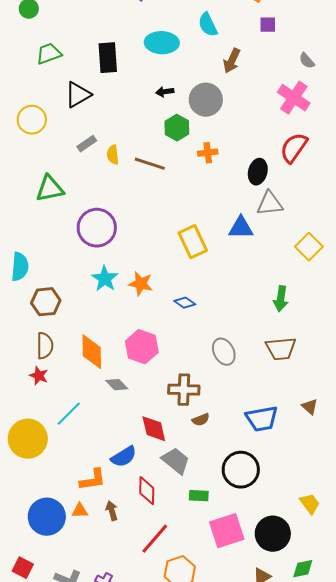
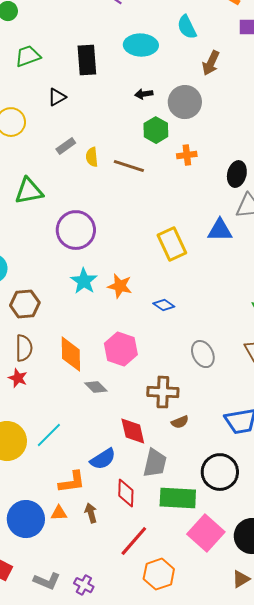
black triangle: (78, 95) -> (57, 97), size x0.7
cyan line: (69, 414) -> (49, 435), moved
gray trapezoid: (176, 461) -> (155, 463), turned 64
green rectangle: (199, 496) -> (178, 498), size x1.8
pink square: (227, 531) -> (206, 533), turned -30

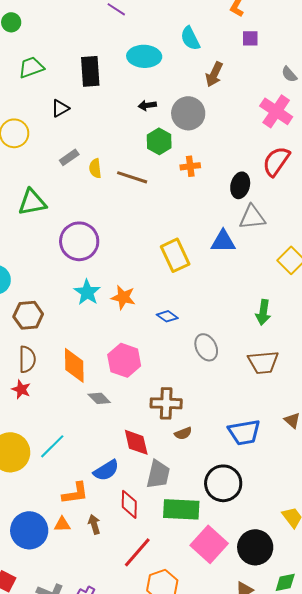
gray ellipse: (203, 354) -> (206, 347), moved

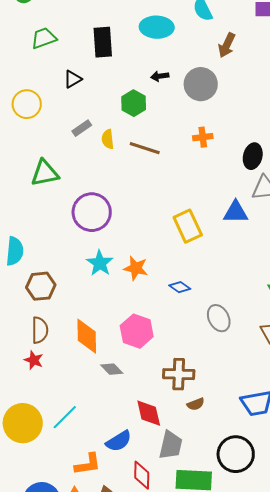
green hexagon: (159, 141) -> (134, 103), moved

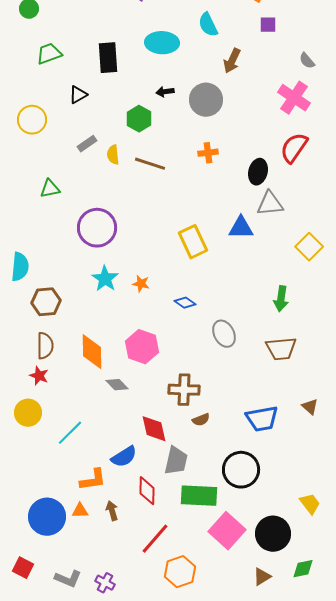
green triangle: (45, 173) -> (50, 189), size x0.7
orange star: (136, 268) -> (141, 284), size x0.7
yellow circle: (23, 423) -> (28, 413), moved, size x0.7

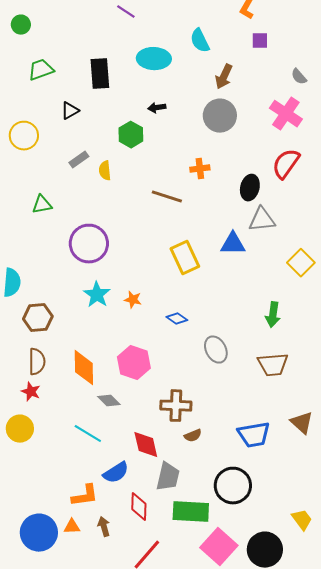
gray circle: (206, 100) -> (220, 116), moved
brown line: (150, 164) -> (167, 197), moved
brown triangle: (310, 407) -> (302, 423), size x1.4
cyan line: (70, 433) -> (88, 434), moved, turned 76

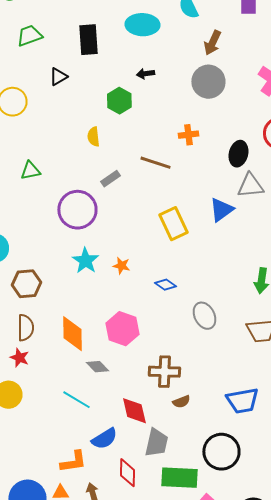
gray rectangle: (79, 160) -> (110, 179), moved
blue triangle: (233, 244) -> (221, 210), turned -36

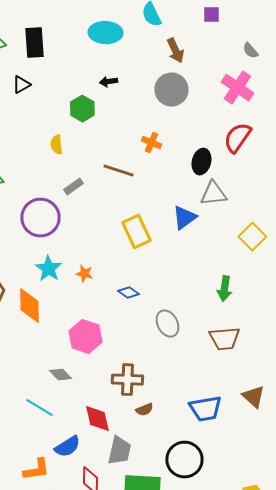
black rectangle: (88, 40) -> (34, 43), moved
brown arrow: (212, 43) -> (175, 51), turned -50
orange cross: (188, 135) -> (151, 143), turned 30
orange diamond: (72, 334) -> (29, 306), moved

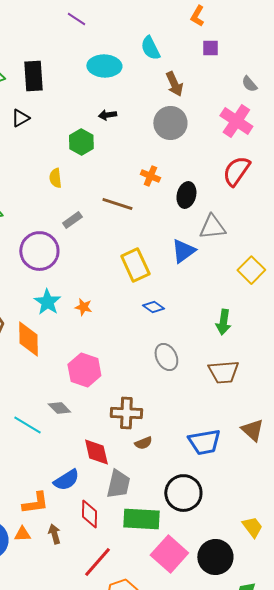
black ellipse: (201, 162) -> (186, 195), moved
blue diamond: (128, 293) -> (153, 307), moved
cyan line: (39, 408) -> (27, 425), moved

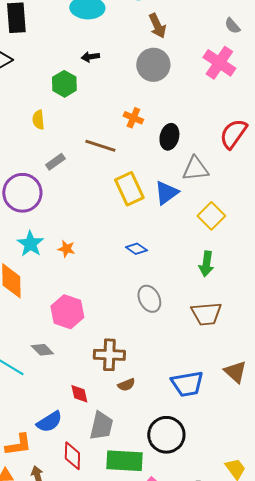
red semicircle: (236, 171) -> (233, 134), moved
yellow rectangle: (135, 265) -> (129, 189), moved
yellow square: (251, 270) -> (211, 216), moved
red diamond: (96, 452) -> (79, 394), size x0.7

